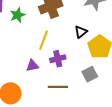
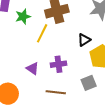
yellow line: (44, 40) -> (42, 33), moved
purple triangle: (32, 66) -> (33, 68), turned 40

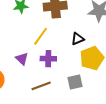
yellow line: (42, 33) -> (41, 36), moved
brown line: (56, 92) -> (41, 86), turned -36

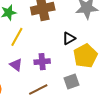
yellow line: (41, 36) -> (17, 37), moved

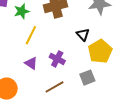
black triangle: (69, 38) -> (83, 35), turned -40
purple cross: (42, 62) -> (57, 59), turned 35

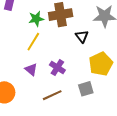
green star: (22, 11) -> (36, 19), moved
black triangle: (83, 35) -> (82, 36), moved

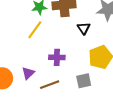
purple cross: (57, 68) -> (57, 57), turned -35
purple triangle: (31, 69) -> (28, 73), moved, turned 32

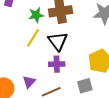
black triangle: (84, 28) -> (58, 41), moved, size x1.5

